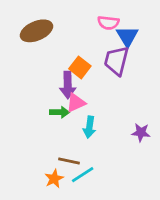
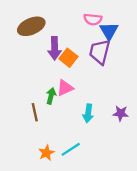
purple arrow: (68, 85) -> (54, 48), moved
green arrow: (60, 112) -> (51, 96), turned -77
cyan arrow: (89, 127) -> (88, 113), moved
brown line: (69, 161) -> (35, 112), moved, turned 66

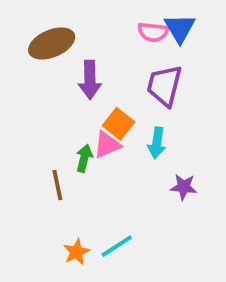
blue triangle: (109, 31) -> (180, 28), moved
orange square: (68, 58) -> (119, 124), moved
cyan arrow: (88, 113) -> (157, 143), moved
purple star: (121, 113) -> (184, 187), moved

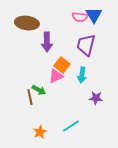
brown ellipse: (52, 43) -> (27, 23), turned 30
green arrow: (84, 158) -> (39, 90), moved, turned 104
cyan line: (117, 246) -> (71, 126), moved

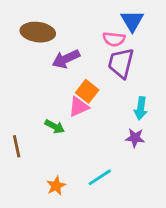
pink semicircle: (80, 17) -> (114, 39), moved
purple arrow: (47, 42) -> (66, 59), turned 66
cyan arrow: (82, 75) -> (141, 108), moved
brown line: (30, 97) -> (17, 146), moved

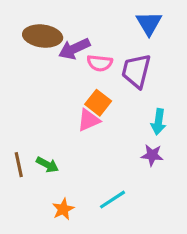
pink semicircle: (114, 39) -> (100, 63), moved
purple arrow: (66, 59) -> (74, 49), moved
green arrow: (55, 127) -> (47, 165), moved

